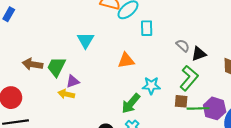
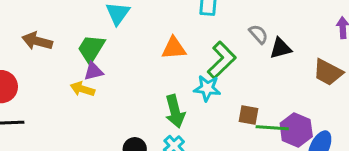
green trapezoid: (56, 67) -> (91, 49), moved
green L-shape: (189, 78) -> (222, 60), moved
green arrow: (131, 103) -> (175, 111), turned -60

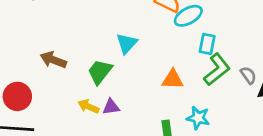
green L-shape: (222, 60) -> (217, 69), moved
purple triangle: (93, 71) -> (111, 107), moved

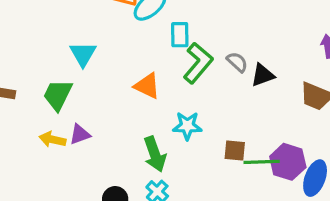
orange triangle: (173, 79) -> (147, 86), turned 35

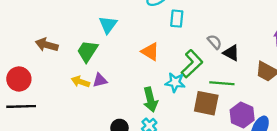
green L-shape: (198, 63) -> (192, 64), moved
black triangle: (263, 75) -> (231, 53), turned 42
brown square: (235, 151) -> (206, 103), size x1.6
green line: (262, 162) -> (222, 83), moved

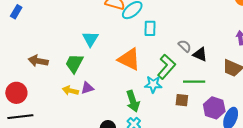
orange triangle: (150, 52) -> (129, 59), size x1.4
brown square: (206, 103) -> (182, 100), size x0.6

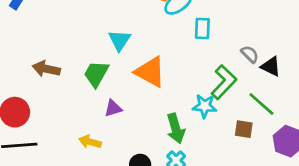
orange triangle: (129, 59) -> (150, 72), moved
green line: (194, 82) -> (261, 104), turned 40
yellow arrow: (70, 91) -> (90, 142), moved

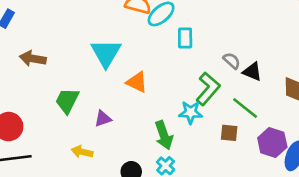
cyan triangle: (119, 40) -> (106, 53), size x1.4
brown arrow: (46, 69) -> (33, 59), moved
orange triangle: (150, 72) -> (137, 82), size x0.7
green trapezoid: (96, 74) -> (67, 101), moved

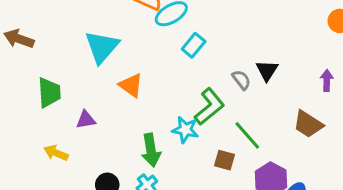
cyan rectangle: (185, 38) -> (194, 45), turned 30
black triangle: (252, 72) -> (267, 71), moved, turned 30
green trapezoid: (67, 101) -> (49, 93), turned 140

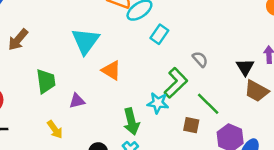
brown arrow: (19, 39) -> (18, 40), turned -65
black triangle: (267, 71) -> (245, 67), moved
yellow arrow: (56, 153) -> (55, 129), turned -144

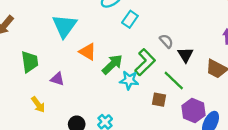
black triangle: (245, 67) -> (185, 55), moved
purple triangle: (77, 101) -> (57, 79), turned 32
green arrow: (131, 122) -> (112, 64), moved, turned -120

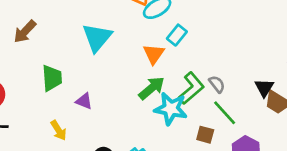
gray semicircle: (166, 41) -> (217, 84), moved
orange triangle: (88, 52) -> (154, 54), moved, turned 30
black triangle: (185, 55) -> (264, 88), moved
cyan star: (129, 80) -> (171, 109), size x1.4

